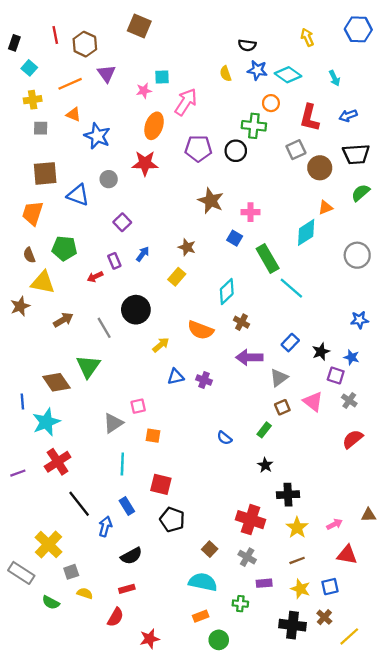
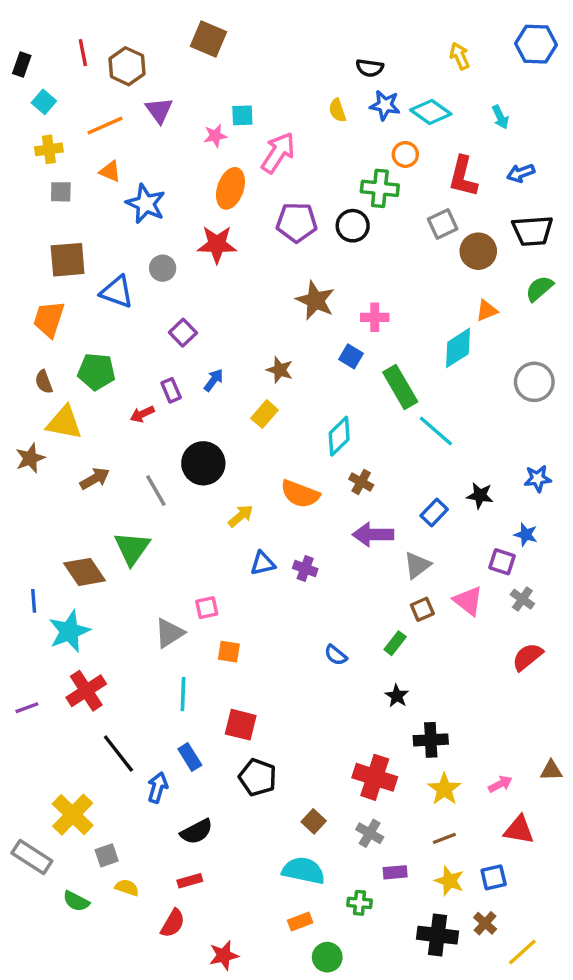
black star: (321, 352) -> (480, 496), moved, turned 30

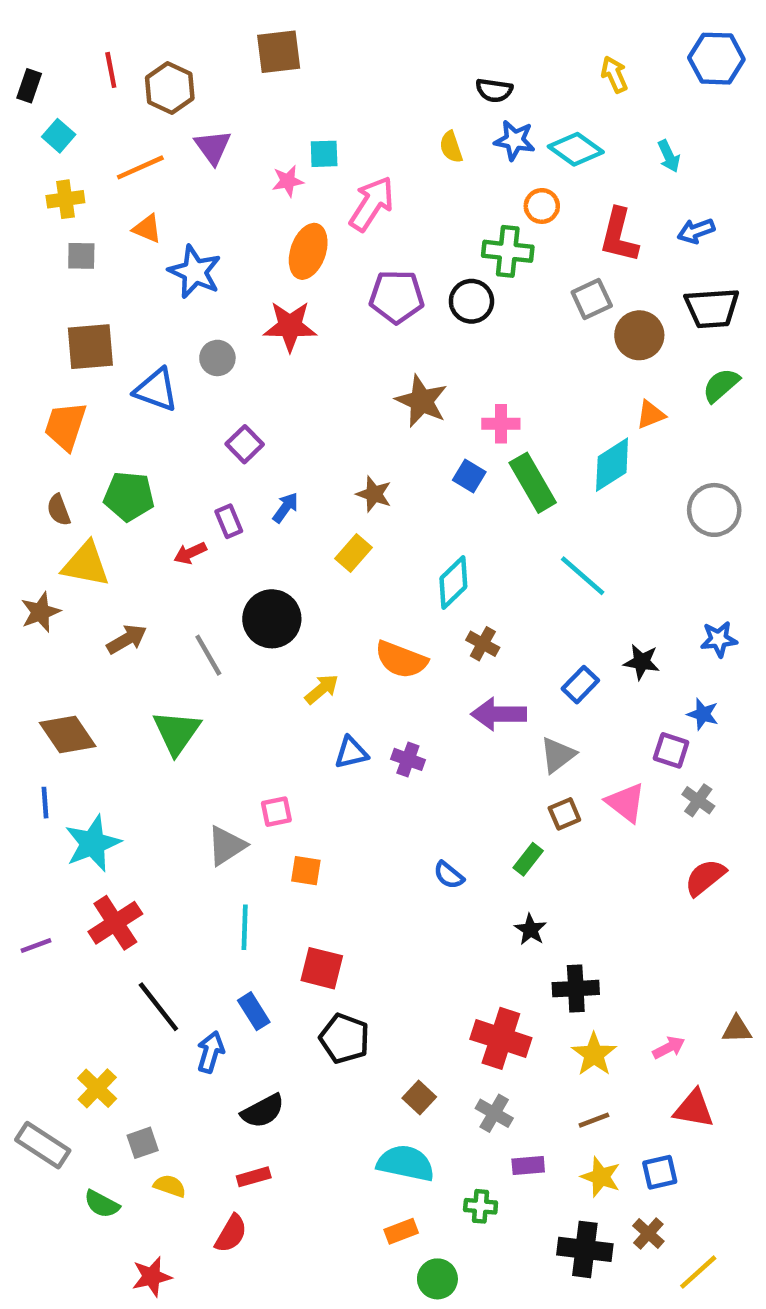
brown square: (208, 39) -> (279, 52), turned -30
green rectangle: (400, 387) -> (533, 483), moved
brown diamond: (85, 572) -> (68, 735), moved
yellow cross: (73, 815) -> (97, 1088), size x0.7
red star: (224, 955) -> (152, 1277), moved

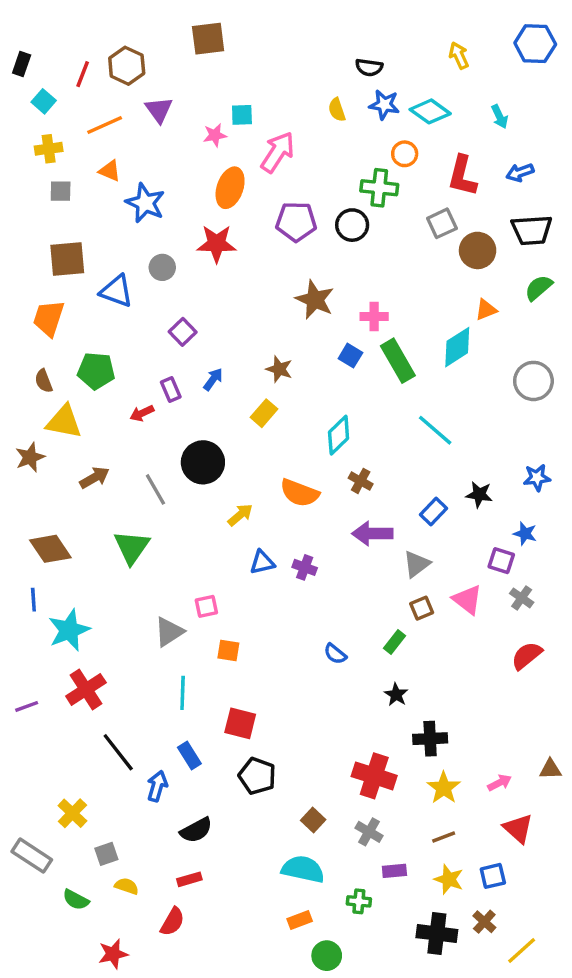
red line: (111, 70) -> (83, 74), moved, turned 32
red triangle: (694, 1109) -> (518, 828), turned 32

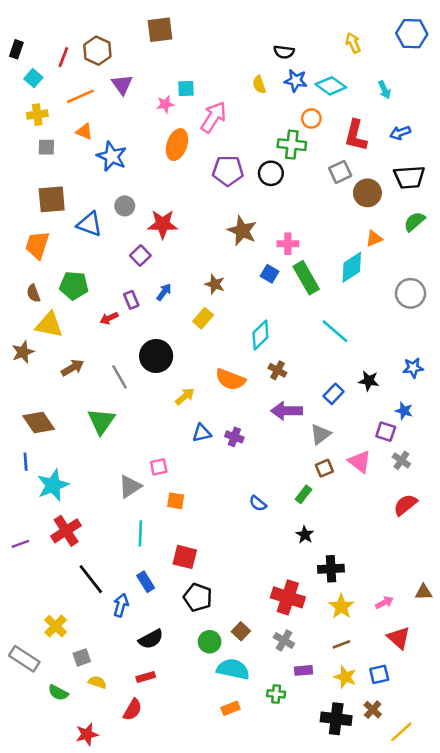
red star: (217, 244) -> (163, 224), moved
green circle: (327, 956) -> (210, 642), moved

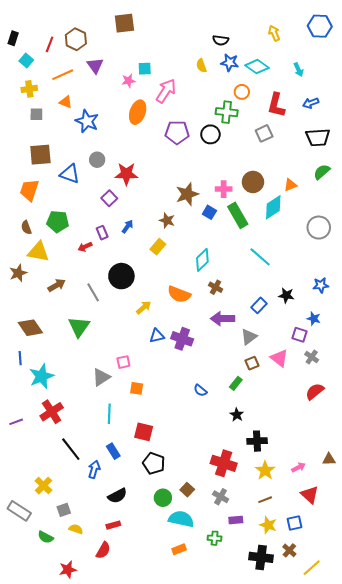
brown circle: (367, 193) -> (253, 182), moved
brown star: (242, 231) -> (187, 194), moved, turned 30
purple cross: (234, 437) -> (182, 339), size x1.5

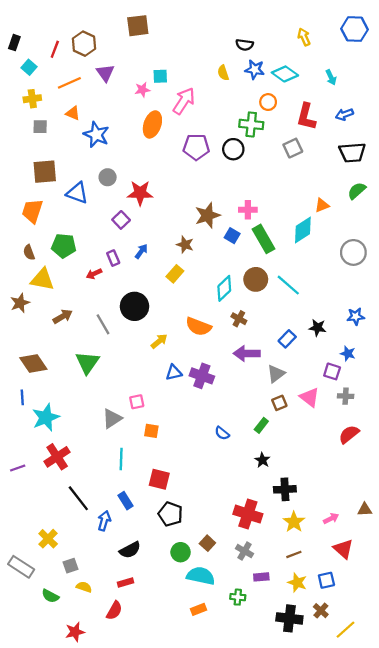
brown circle: (253, 182) -> (256, 279), moved
gray cross: (312, 357) -> (346, 396), turned -32

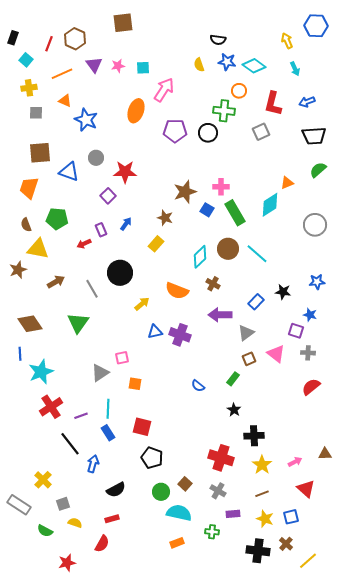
yellow arrow: (304, 37) -> (287, 41), moved
pink star: (142, 90) -> (118, 66), moved
purple line: (18, 468) -> (81, 416), moved
blue rectangle: (126, 501) -> (108, 433), moved

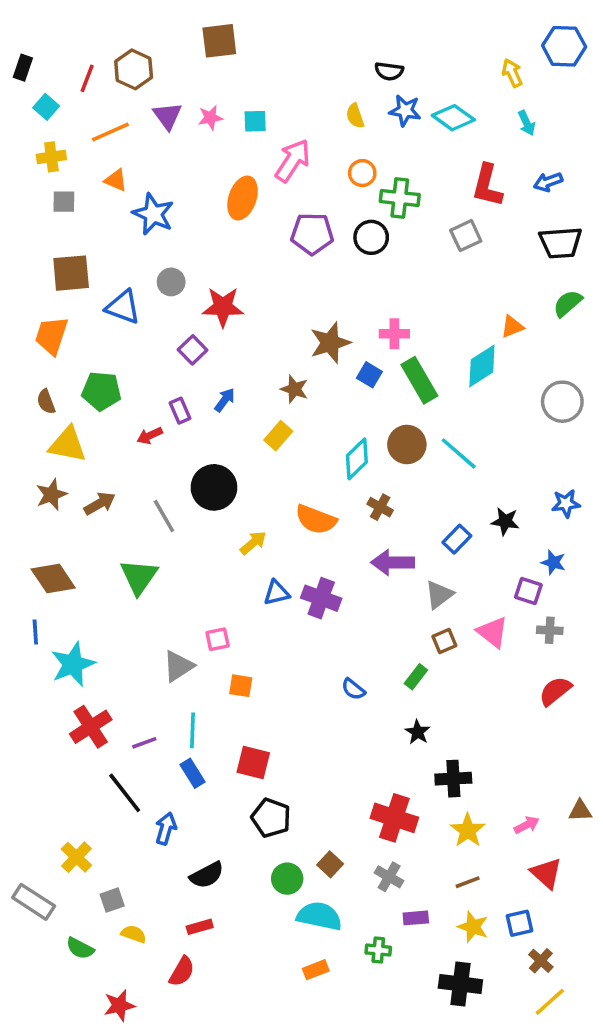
orange circle: (239, 91) -> (362, 173), moved
brown star: (18, 270) -> (51, 495), moved
brown cross: (286, 544) -> (541, 961), moved

